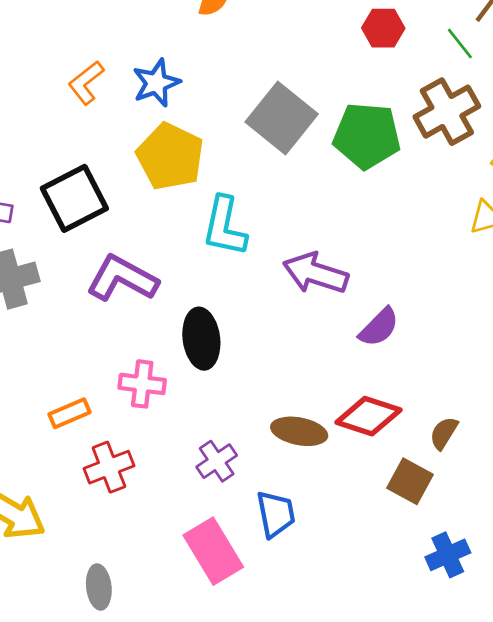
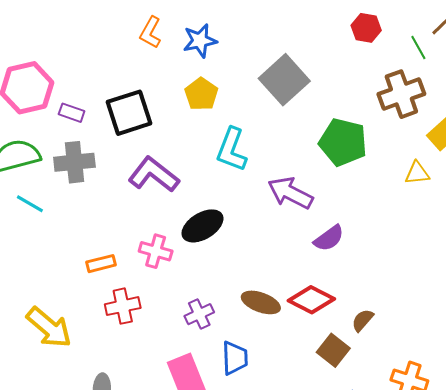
orange L-shape: (86, 83) -> (150, 32), turned -32
green pentagon: (367, 136) -> (343, 142), moved
yellow pentagon: (170, 157) -> (201, 94), size x0.7
black ellipse: (201, 339) -> (202, 226), turned 57

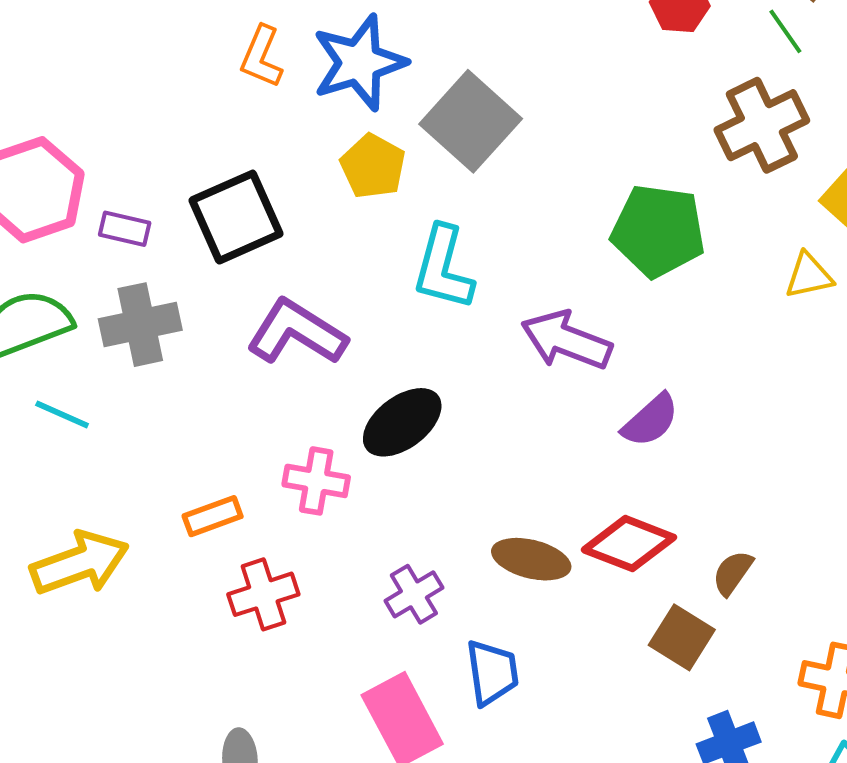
blue star: (200, 41) -> (359, 63), size x1.4
gray square: (284, 80) -> (471, 121), moved
yellow arrow: (49, 327) -> (80, 563), moved, turned -54

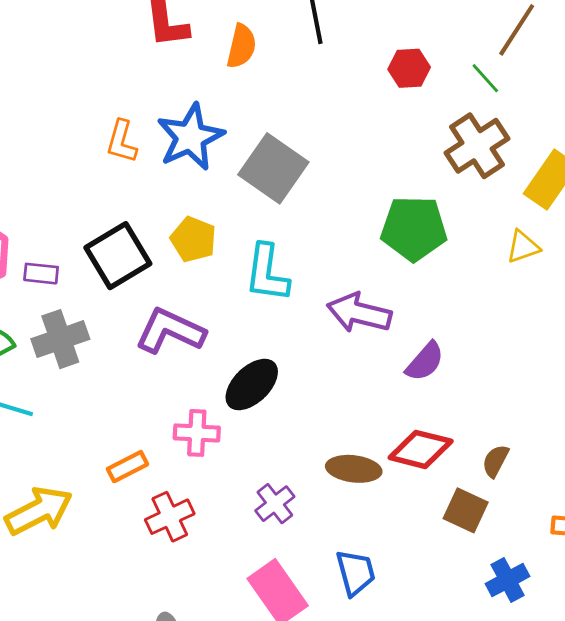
yellow pentagon: (373, 166) -> (193, 239), moved
blue trapezoid: (492, 673) -> (356, 573), moved

